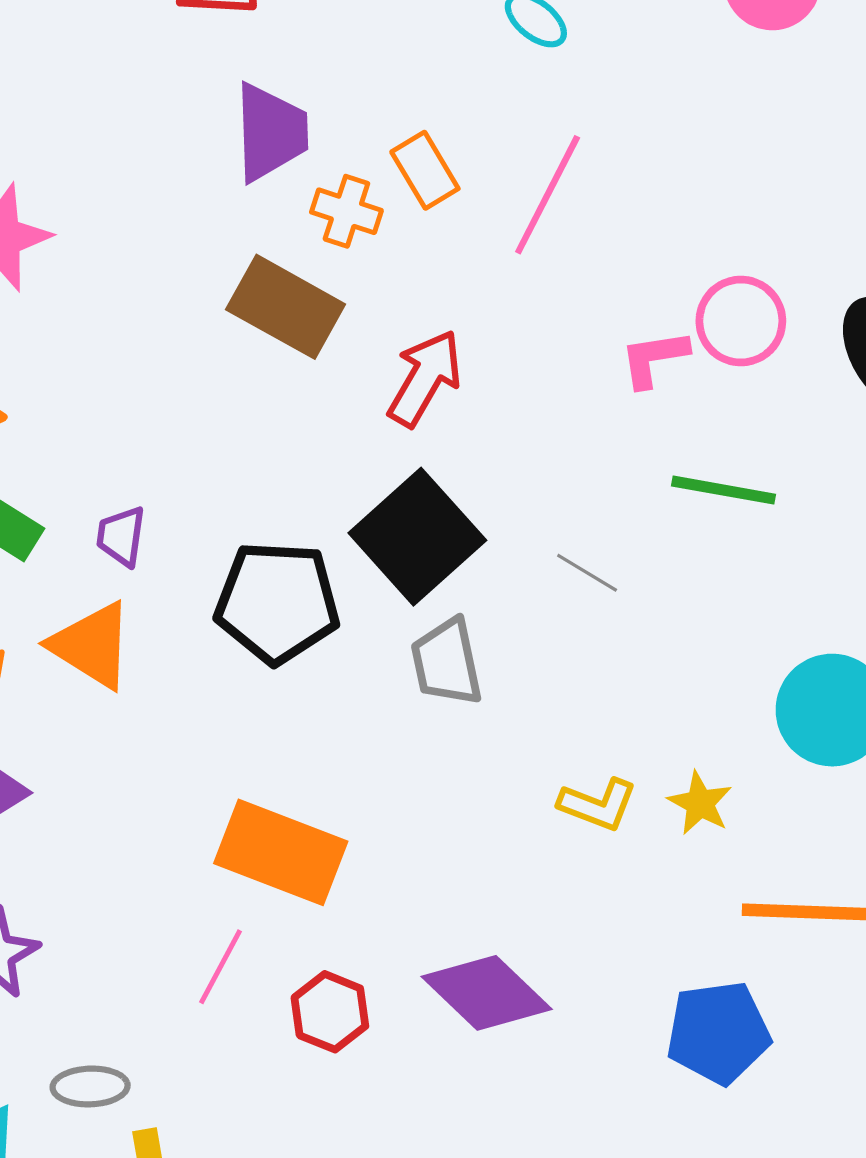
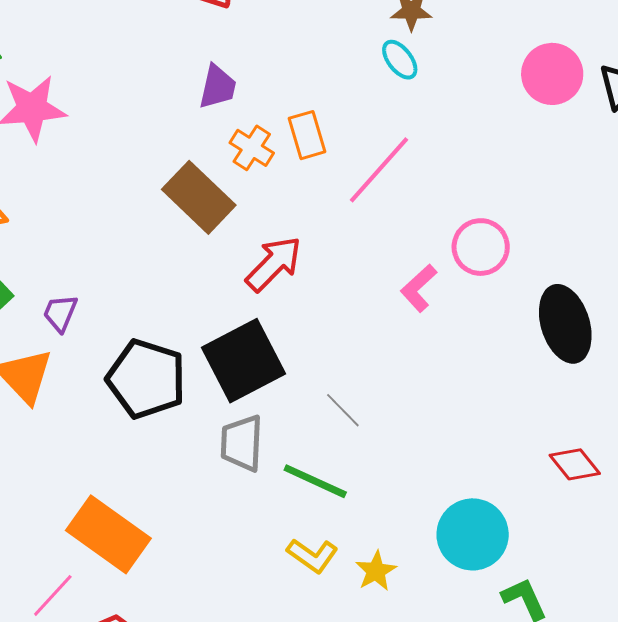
purple trapezoid: (271, 132) -> (218, 87), size x0.7
pink circle: (741, 321) -> (481, 247), moved
pink L-shape: (654, 358) -> (419, 288), turned -48
green line: (724, 490) -> (315, 481), moved

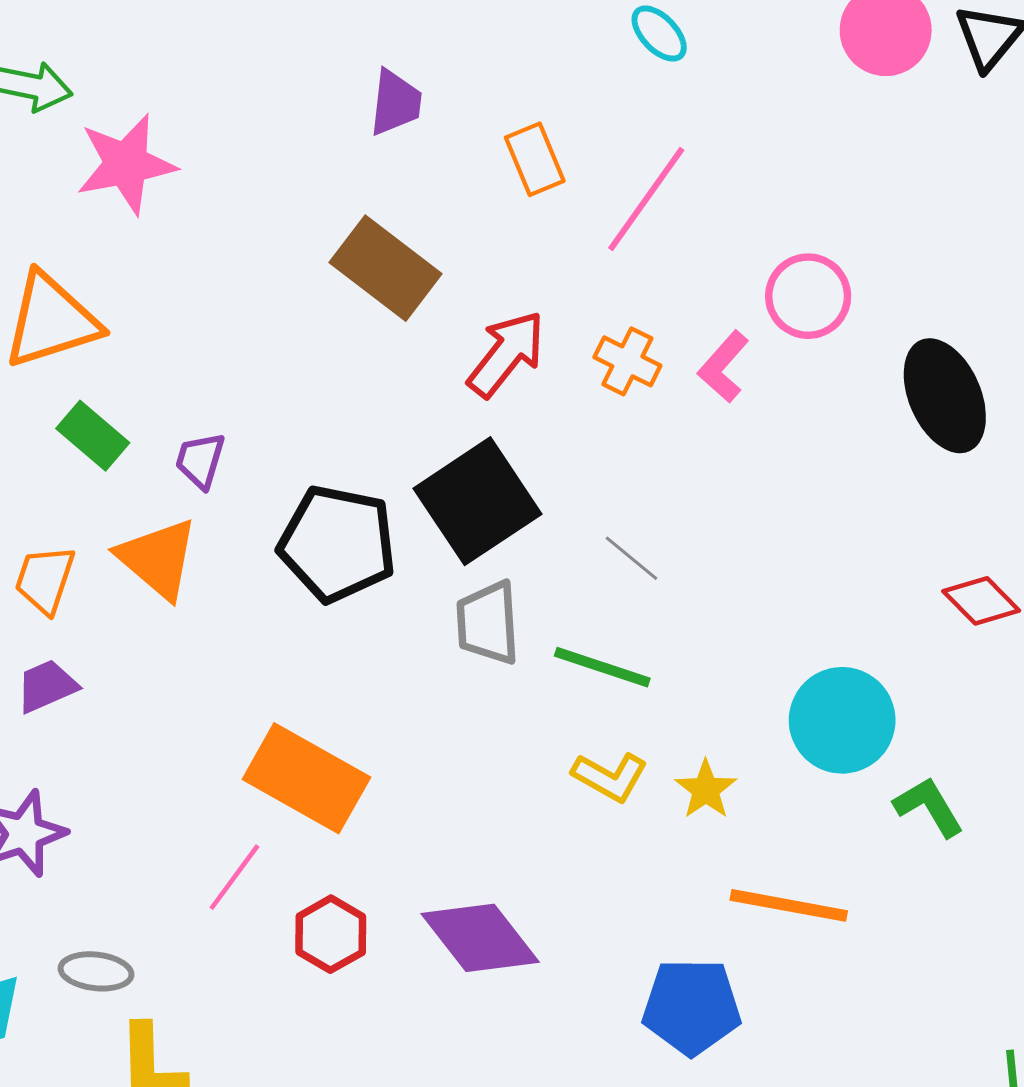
orange cross: (252, 148) -> (627, 361), moved

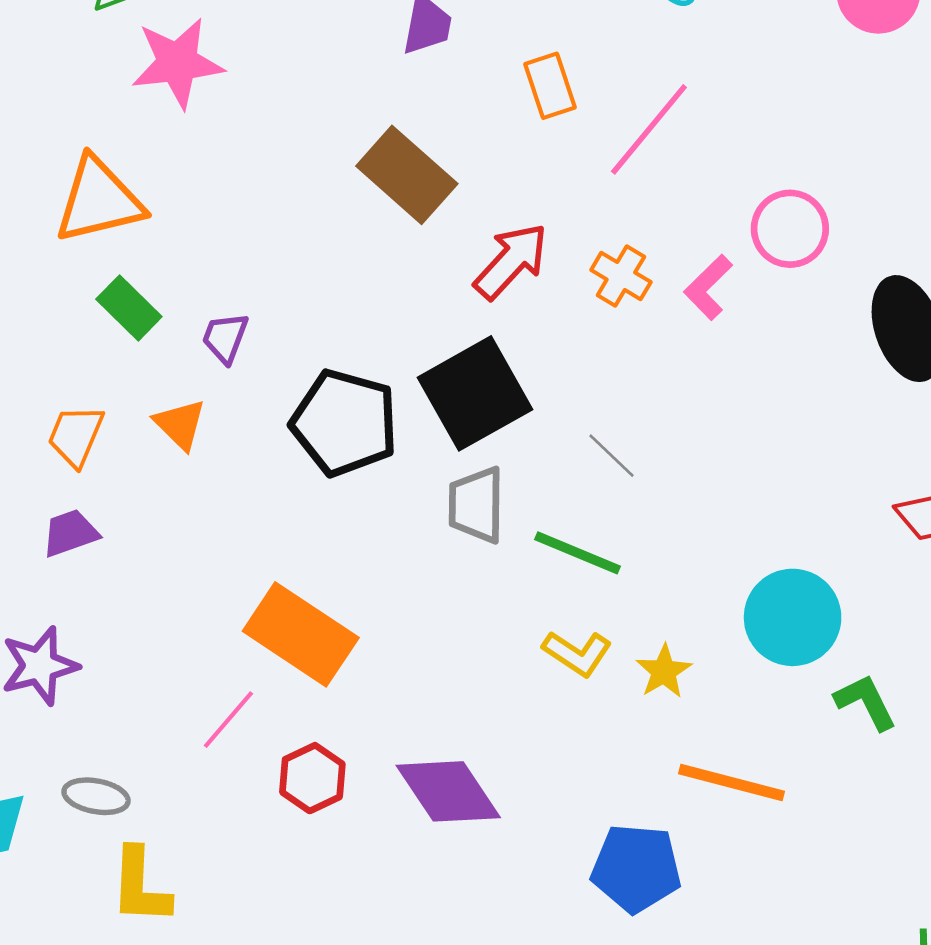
orange triangle: (158, 559) -> (180, 424), size x0.7

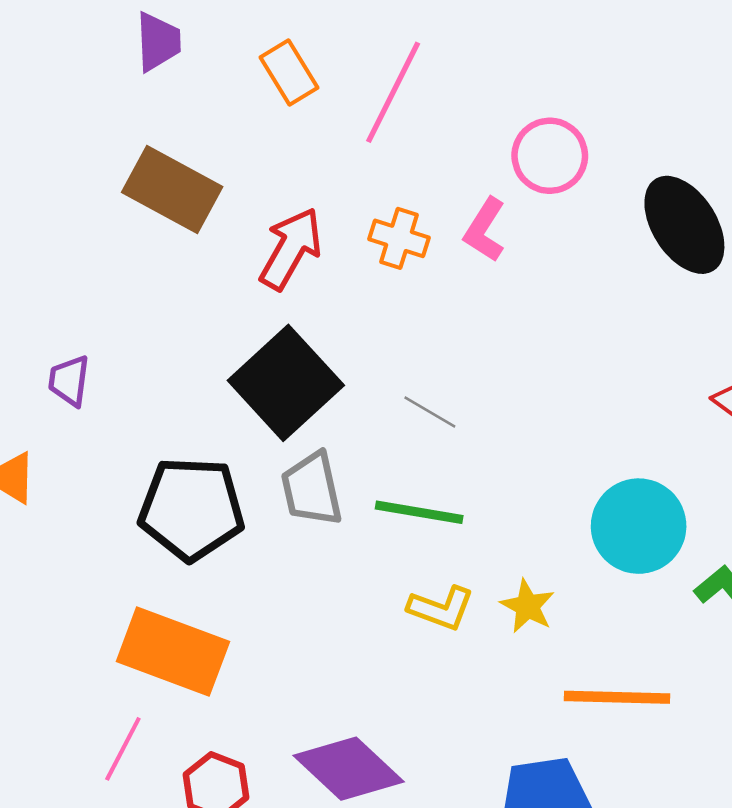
purple trapezoid: (225, 338) -> (69, 381), moved
black pentagon: (344, 423) -> (192, 509), moved

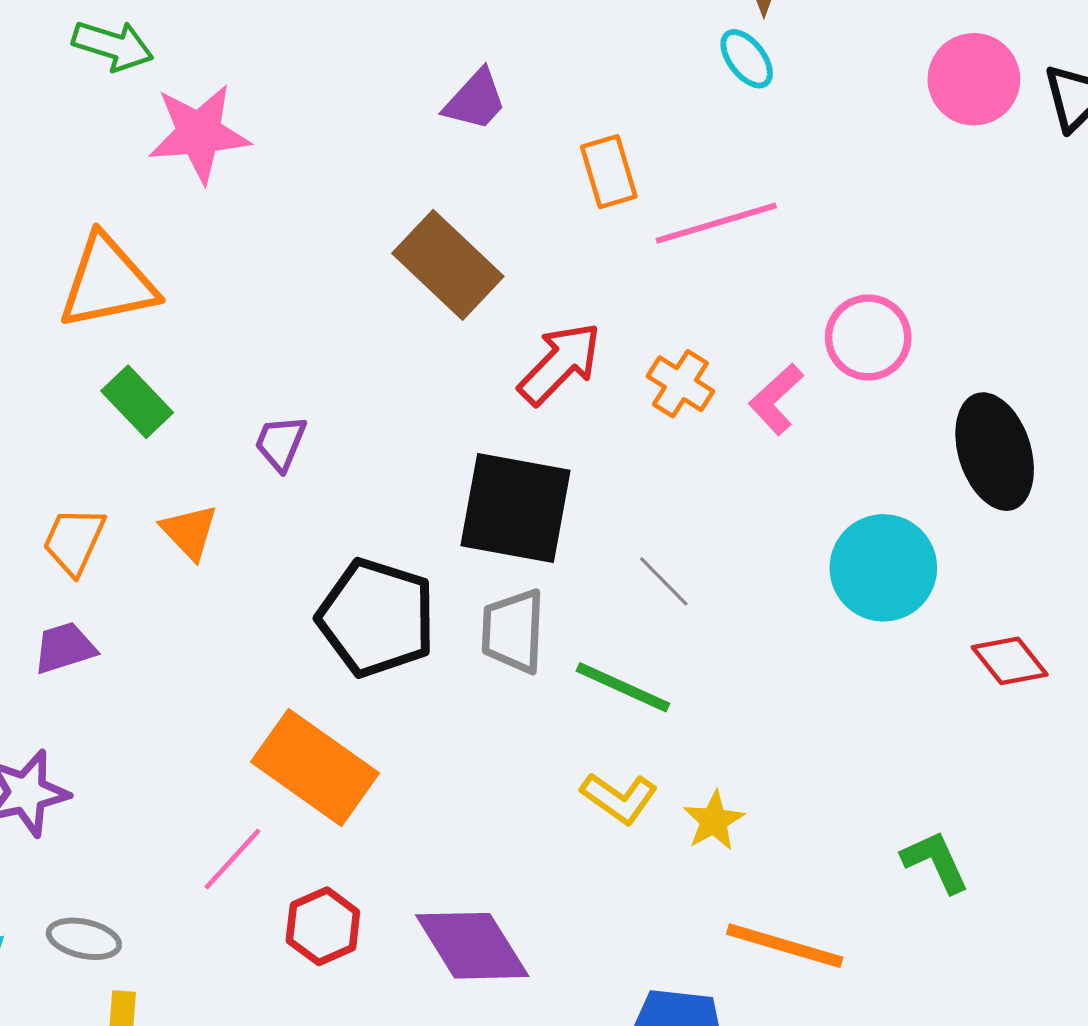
purple trapezoid: (158, 42) -> (475, 100), turned 30
pink line: (393, 92) -> (716, 223), turned 32
black square: (286, 383) -> (515, 508), turned 38
cyan circle: (639, 526) -> (883, 568), moved

